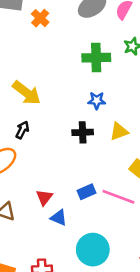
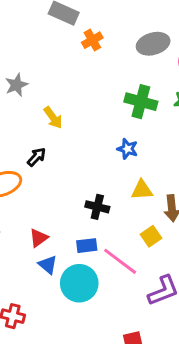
yellow arrow: (27, 93) -> (53, 118), size x0.7
black cross: (83, 132) -> (97, 207), moved
cyan circle: (93, 250) -> (79, 283), moved

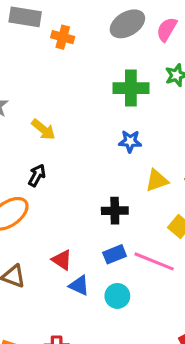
orange cross: (92, 40) -> (63, 37), turned -30
red triangle: (39, 238) -> (62, 260), turned -36
cyan circle: (79, 283) -> (117, 296), size x0.6

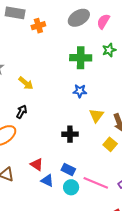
orange cross: (63, 37) -> (38, 26), turned -32
yellow triangle: (157, 180) -> (96, 116), turned -35
blue rectangle: (115, 254) -> (68, 169), moved, turned 48
pink line: (154, 261) -> (96, 183), moved

